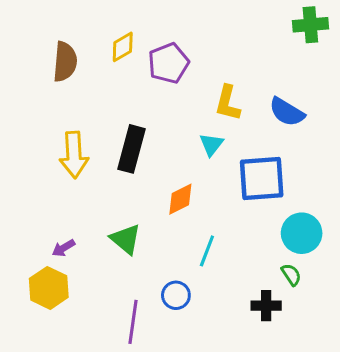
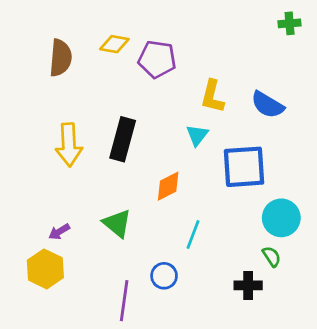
green cross: (310, 25) -> (290, 23), size x0.7
yellow diamond: (123, 47) -> (114, 44), turned 40
purple pentagon: (169, 63) -> (157, 59), turned 30

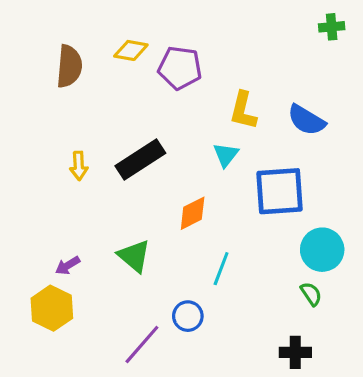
black rectangle: (123, 139) -> (140, 160), turned 42
yellow arrow: (69, 145) -> (79, 166), size x0.6
black cross: (248, 285) -> (295, 352), moved
purple line: (124, 301) -> (142, 345), turned 33

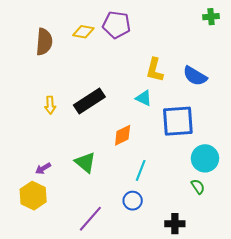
purple pentagon: (180, 68) -> (117, 25), moved
cyan triangle: (226, 155) -> (144, 98), turned -42
blue circle: (188, 316) -> (133, 201), moved
black cross: (295, 352) -> (175, 224), moved

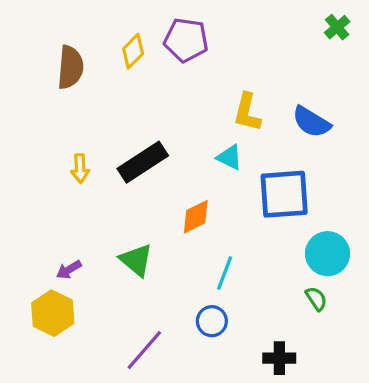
green cross: (211, 17) -> (337, 27), turned -35
yellow diamond: (83, 32) -> (133, 51), turned -55

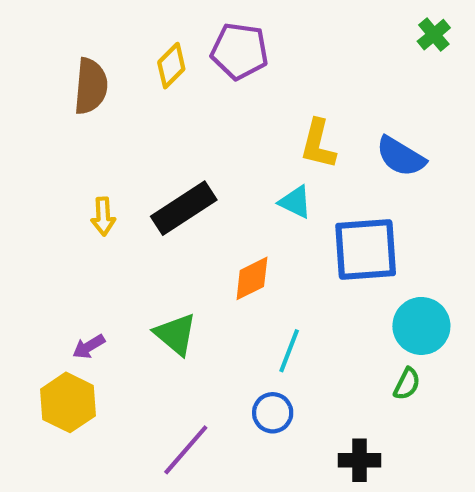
green semicircle: (316, 299) -> (407, 384), turned 60

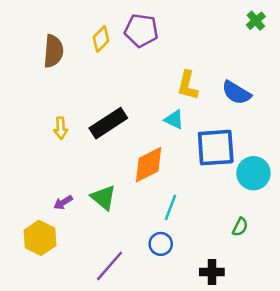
orange diamond: (252, 278) -> (149, 165), size x1.4
cyan circle: (421, 326) -> (253, 173), moved
purple arrow: (89, 347) -> (63, 202), moved

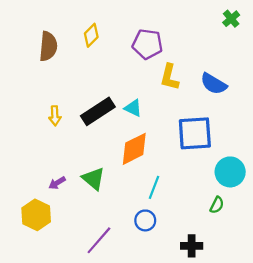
purple pentagon: (141, 30) -> (147, 44), moved
cyan triangle: (174, 120) -> (133, 108), moved
cyan circle: (253, 173) -> (230, 172), moved

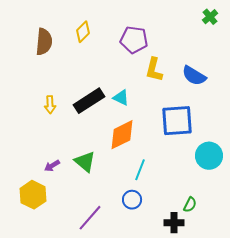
green semicircle: (217, 205) -> (190, 205), moved

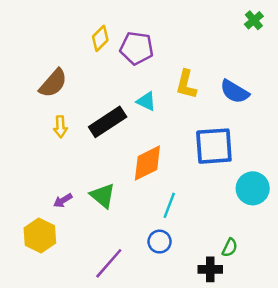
purple pentagon: (134, 40) -> (137, 48), moved
brown semicircle: (44, 42) -> (53, 83), moved, turned 36
cyan triangle: (121, 98) -> (146, 101), moved

